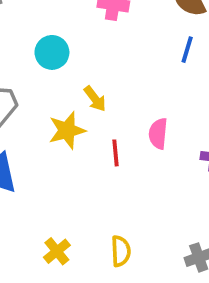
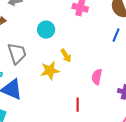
red line: (115, 153) -> (78, 105), moved

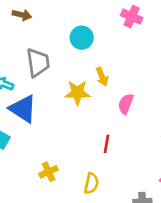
pink semicircle: (97, 77) -> (126, 104), moved

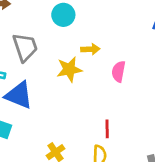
yellow arrow: (102, 77) -> (90, 49), turned -60
red line: (106, 144) -> (107, 129), moved

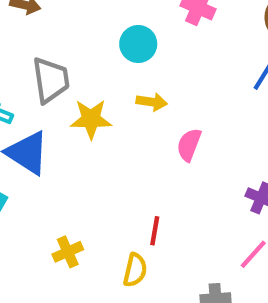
cyan circle: (63, 15) -> (138, 44), moved
yellow star: (69, 69) -> (91, 119), moved

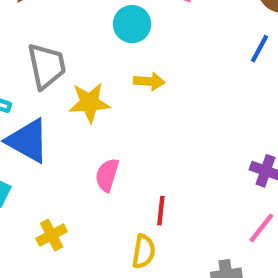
pink semicircle: (189, 145) -> (107, 175), moved
yellow cross: (68, 252) -> (52, 235), moved

